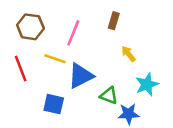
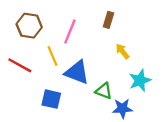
yellow line: (55, 59) -> (52, 56), turned 48
red line: (21, 68) -> (20, 65), turned -40
blue triangle: (81, 76) -> (77, 72), turned 48

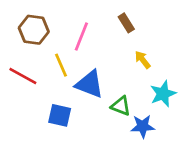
brown rectangle: (108, 20) -> (126, 23), turned -49

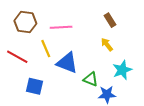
brown rectangle: (126, 23) -> (110, 20), moved
pink line: (81, 37) -> (61, 27), turned 65
blue square: (60, 115) -> (35, 86), moved

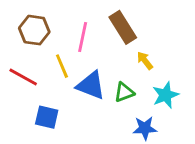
brown rectangle: (110, 20) -> (123, 27), moved, size x1.6
pink line: (61, 27) -> (83, 37), turned -75
green triangle: (91, 79) -> (124, 92), moved, turned -42

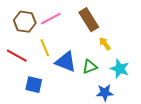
pink line: (83, 37) -> (51, 19), moved, turned 50
cyan star: (166, 95) -> (120, 69), turned -30

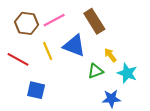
yellow arrow: (105, 44) -> (110, 55), moved
blue triangle: (66, 62) -> (74, 46), moved

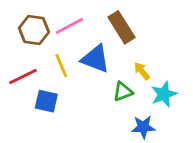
red line: (18, 59) -> (23, 77), turned -55
cyan star: (127, 73) -> (164, 94), turned 30
blue square: (36, 90) -> (46, 101), moved

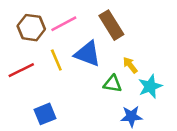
green triangle: (123, 92) -> (113, 84), turned 30
blue square: (46, 101) -> (45, 114), moved, turned -35

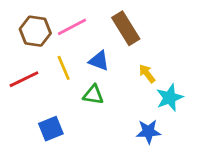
blue triangle: (88, 54) -> (99, 61), size x0.7
green triangle: (113, 84) -> (93, 95), moved

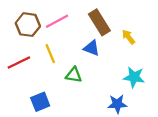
blue triangle: (99, 61) -> (92, 48), moved
yellow arrow: (147, 74) -> (128, 37), moved
cyan star: (170, 98) -> (134, 77), turned 30

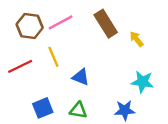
blue triangle: (92, 48) -> (81, 77), moved
green triangle: (74, 75) -> (78, 110), moved

